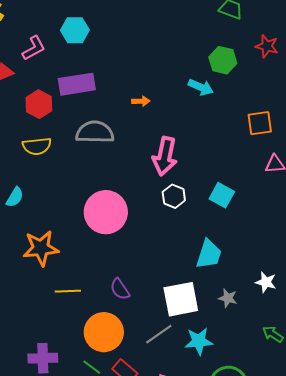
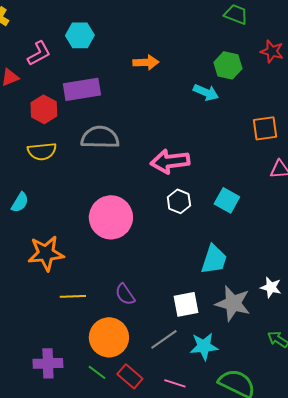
orange arrow: (141, 101) -> (146, 62), moved, size x1.4
pink arrow: (165, 156) -> (170, 161), turned 72
gray star: (228, 298) -> (233, 303), size x1.8
white square: (181, 299) -> (186, 304), size x0.7

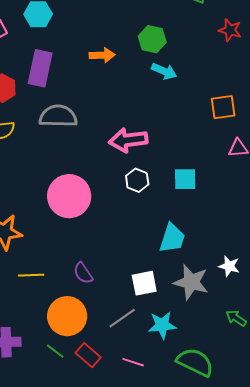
orange arrow: (146, 62) -> (102, 55), moved
green hexagon: (228, 65) -> (152, 39), moved
purple rectangle: (82, 89) -> (40, 68), turned -69
cyan square: (227, 200) -> (185, 179), turned -30

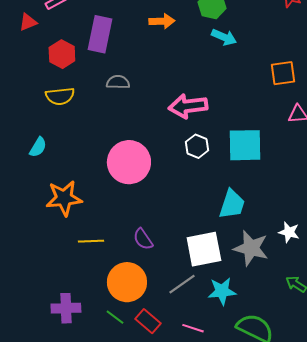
gray semicircle: (58, 116) -> (118, 82), size x0.6
cyan square: (185, 179) -> (245, 145), size x1.5
white square: (144, 283) -> (204, 249), size x1.4

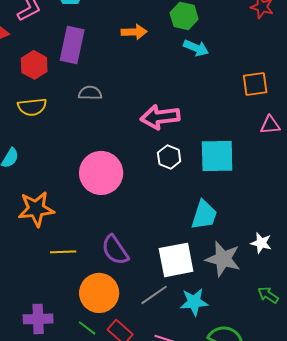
purple semicircle: (143, 239) -> (115, 250), size x1.4

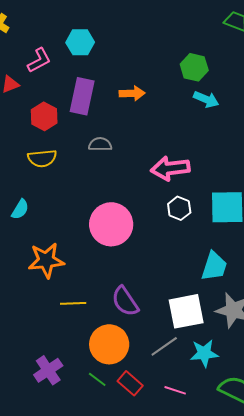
orange arrow: (134, 32) -> (132, 93), moved
purple cross: (38, 319) -> (48, 370), turned -32

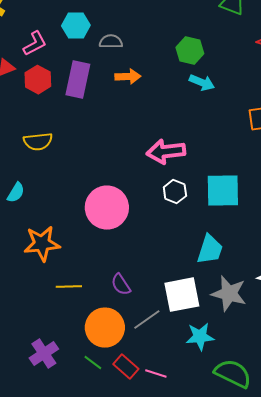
red hexagon: (44, 116) -> (38, 80), moved
gray semicircle: (100, 144) -> (111, 42), moved
purple semicircle: (125, 301) -> (121, 285), size x0.7
gray line: (164, 346) -> (147, 320), moved
pink line: (175, 390) -> (156, 374), moved

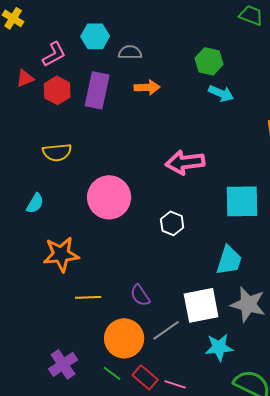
white hexagon: (175, 192) -> (172, 223), moved
pink circle: (107, 208) -> (109, 197), moved

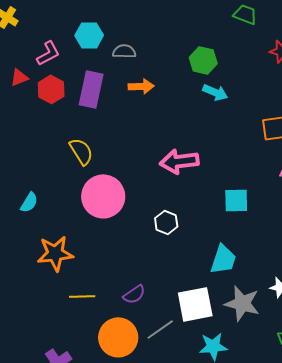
yellow semicircle: (57, 152) -> (81, 151), moved, turned -116
cyan square: (242, 201) -> (236, 200), size x0.7
purple semicircle: (140, 295) -> (134, 294), turned -90

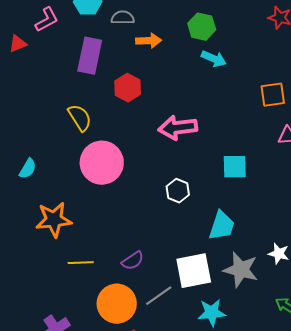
orange arrow: (141, 86) -> (149, 41), moved
red hexagon: (51, 89) -> (128, 88), moved
white hexagon: (166, 222) -> (178, 191), moved

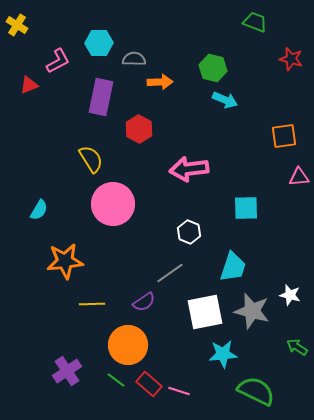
gray line: (159, 296) -> (170, 273), moved

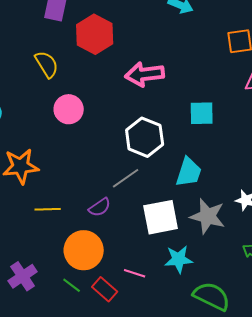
red hexagon: (139, 129) -> (95, 34), size x1.4
pink circle: (113, 204) -> (69, 109), size x0.7
white hexagon: (189, 232) -> (145, 137), size x1.6
pink line: (179, 391) -> (135, 273), moved

